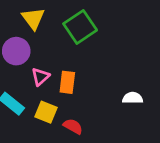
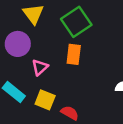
orange rectangle: (67, 82) -> (74, 54), moved

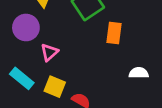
orange rectangle: (74, 54) -> (114, 33), moved

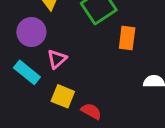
cyan rectangle: (22, 78) -> (27, 72), moved

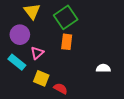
orange rectangle: (127, 38) -> (67, 42), moved

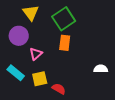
cyan rectangle: (17, 62) -> (16, 73), moved
yellow square: (41, 78) -> (40, 79), turned -35

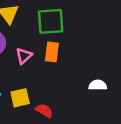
green square: (64, 19) -> (51, 21), turned 30
pink triangle: (36, 54) -> (24, 56), moved

